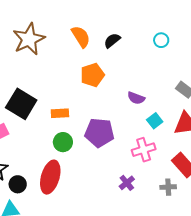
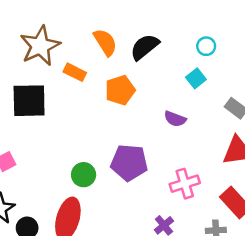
black semicircle: (112, 41) -> (145, 47), size x1.4
black square: (21, 104) -> (29, 101), moved, turned -32
orange rectangle: (60, 113) -> (75, 72), moved, turned 30
cyan square: (155, 121) -> (196, 78), moved

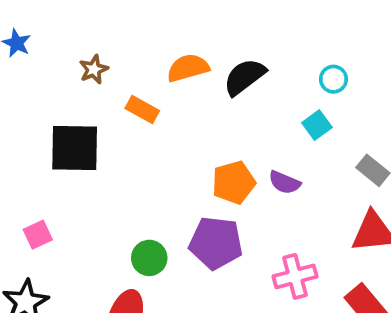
orange semicircle: (105, 42) -> (188, 68), turned -76
brown star: (40, 46) -> (94, 69), size x0.5
orange pentagon: (120, 90) -> (234, 182), moved

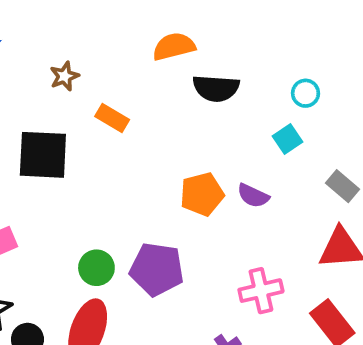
orange semicircle: (188, 68) -> (174, 46), moved
black semicircle: (244, 77) -> (216, 88), turned -141
purple pentagon: (216, 243) -> (157, 269), moved
green circle: (149, 258) -> (96, 268), moved

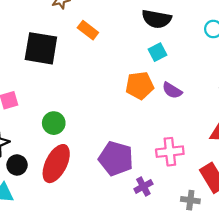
cyan square: (287, 139) -> (158, 52), moved
green circle: (96, 268) -> (54, 123), moved
purple pentagon: (157, 269) -> (116, 159), moved

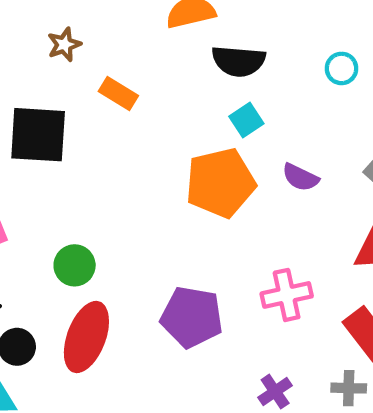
orange pentagon: (140, 86) -> (220, 183), size x1.4
purple semicircle: (172, 90) -> (300, 177), moved
purple cross: (143, 186) -> (275, 392), moved
gray cross: (190, 200) -> (349, 388), moved

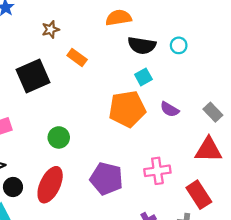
cyan circle: (342, 68) -> (179, 45), moved
black square: (38, 135) -> (33, 76), turned -32
green circle: (75, 265) -> (59, 137), moved

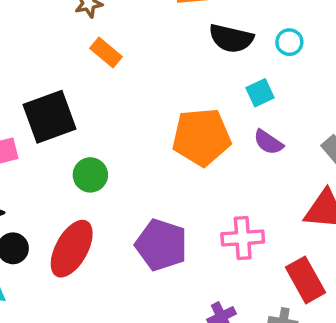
orange rectangle: (77, 58) -> (106, 53), moved
black square: (33, 76) -> (50, 117), moved
cyan square: (143, 77) -> (260, 93), moved

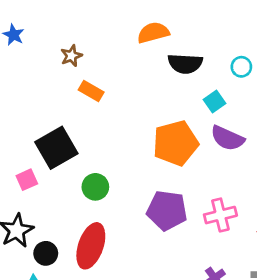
cyan circle: (289, 42) -> (241, 67), moved
purple semicircle: (268, 142) -> (227, 138), size x1.4
purple pentagon: (161, 245) -> (167, 210), moved

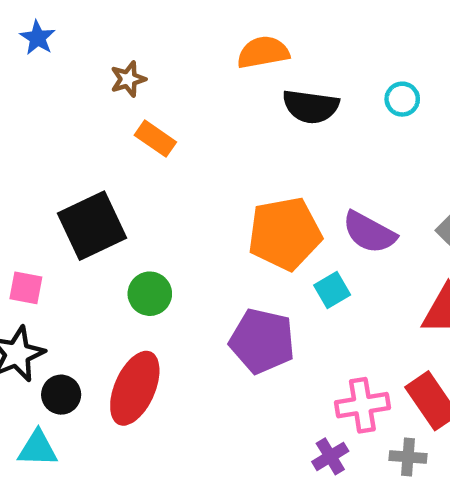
cyan circle: (241, 67) -> (402, 99), moved
cyan square: (215, 101) -> (332, 290), moved
pink square: (27, 180) -> (26, 288), moved, turned 30
pink cross: (220, 215) -> (362, 405), moved

